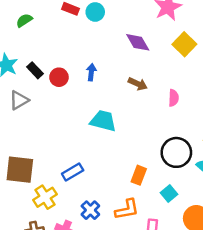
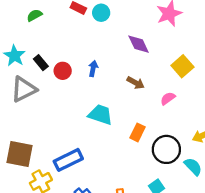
yellow square: (184, 44) -> (182, 66), moved
pink semicircle: (174, 98) -> (168, 98), turned -133
gray triangle: (19, 100) -> (24, 89), size x1.4
blue rectangle: (73, 172) -> (68, 160), size x1.4
orange rectangle: (139, 175) -> (137, 132), moved

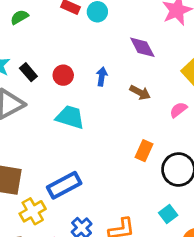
blue arrow: (93, 68) -> (102, 77), moved
red circle: (63, 71) -> (63, 75), moved
cyan trapezoid: (101, 115) -> (70, 117), moved

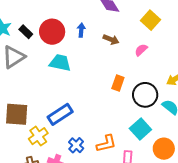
red circle: (63, 75) -> (52, 32), size x1.6
cyan square: (168, 214) -> (140, 129), size x1.5

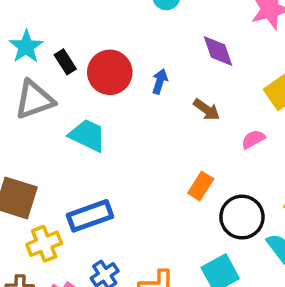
cyan trapezoid: (60, 63) -> (87, 135), moved

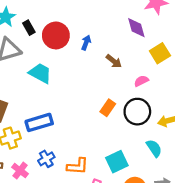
purple diamond: (218, 51) -> (136, 28), moved
black circle: (242, 217) -> (137, 112), moved

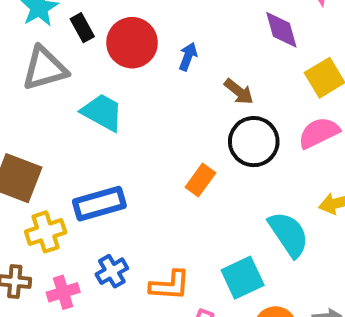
pink semicircle: (141, 81) -> (319, 133), moved, size x1.5
orange rectangle: (108, 108) -> (200, 180), moved
black circle: (137, 112) -> (254, 142), moved
cyan semicircle: (154, 148) -> (289, 234), moved, size x1.4
pink cross: (20, 171) -> (63, 292), turned 35

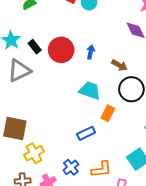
cyan trapezoid: (102, 112) -> (90, 91), moved
blue rectangle: (99, 204) -> (86, 133), moved, size x0.7

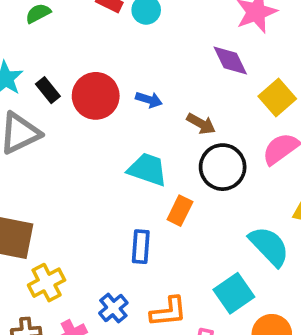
blue arrow: (91, 52) -> (149, 100), turned 96
blue rectangle: (86, 133) -> (141, 247), turned -60

